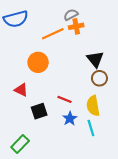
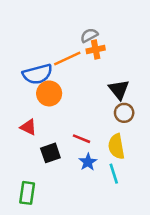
blue semicircle: (16, 19) -> (37, 74), moved
green rectangle: (20, 144) -> (27, 193), turned -36

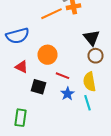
blue semicircle: (37, 74) -> (18, 36), moved
orange circle: (49, 93) -> (48, 55), moved
black square: (50, 153) -> (38, 87), turned 35

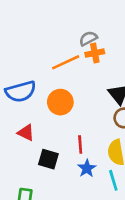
orange circle: (48, 55) -> (60, 102), moved
red line: (62, 76) -> (80, 144), turned 64

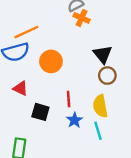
orange cross: (95, 53) -> (82, 18), turned 35
orange line: (66, 62) -> (26, 32), moved

